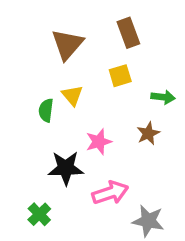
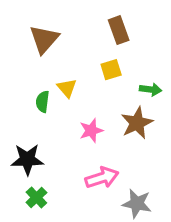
brown triangle: (67, 44) -> (44, 39), moved
brown star: (148, 133) -> (137, 123), size x1.5
black star: (66, 168) -> (27, 159), moved

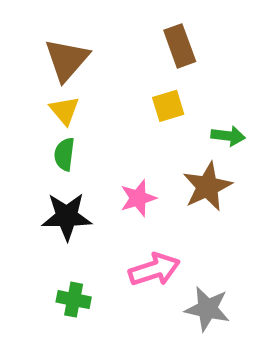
yellow triangle: (67, 88) -> (64, 110), moved
black star: (27, 159) -> (67, 217), moved
green cross: (36, 197) -> (74, 300), moved, turned -35

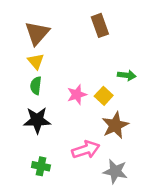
yellow square: (168, 106) -> (104, 96), moved, turned -30
brown star: (207, 187) -> (115, 125), moved
pink star: (138, 198) -> (77, 95), moved

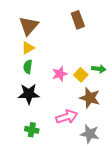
yellow triangle: (36, 61) -> (28, 48), turned 40
green arrow: (127, 75) -> (99, 69), moved
brown star: (115, 125) -> (90, 98), turned -30

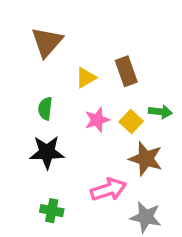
brown rectangle: (78, 20) -> (126, 71), moved
yellow triangle: (28, 48) -> (86, 78), moved

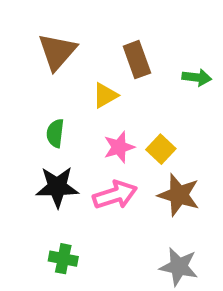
brown rectangle: (126, 71) -> (137, 60), moved
green arrow: (160, 112) -> (197, 77), moved
pink arrow: (108, 190) -> (115, 195), moved

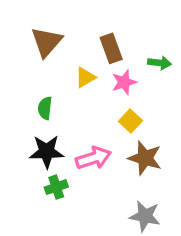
pink star: (119, 147) -> (124, 82), moved
green cross: (63, 259) -> (56, 187), moved, turned -30

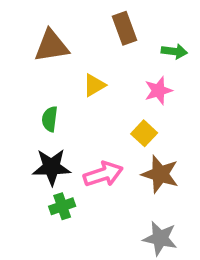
brown triangle: (47, 42) -> (52, 46), turned 40
brown rectangle: (111, 48) -> (125, 28), moved
green arrow: (159, 63) -> (174, 51), moved
pink star: (124, 82) -> (158, 91), moved

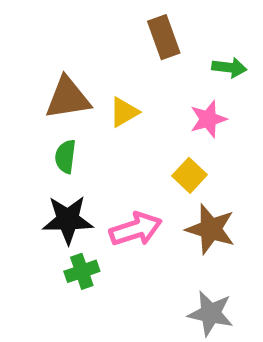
brown triangle: (52, 46) -> (68, 98), moved

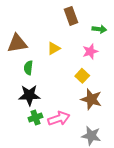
brown triangle: (68, 98) -> (17, 43), moved
pink arrow: (136, 229) -> (59, 119), moved

